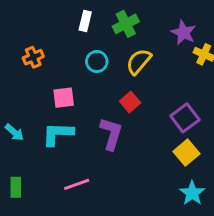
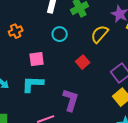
yellow semicircle: (139, 62) -> (100, 34), moved
purple L-shape: (111, 134) -> (71, 100), moved

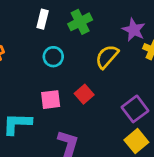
pink square: (37, 59) -> (51, 100), moved

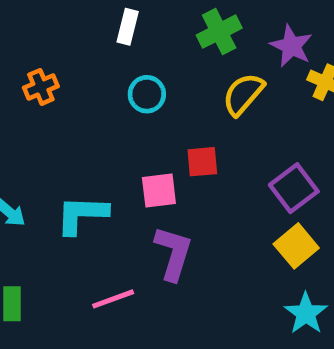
green cross: (80, 22) -> (219, 32), moved
red square: (84, 94) -> (202, 162), turned 36
pink square: (51, 100) -> (159, 191), moved

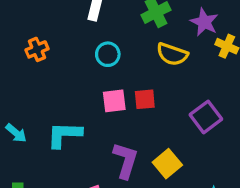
yellow semicircle: (243, 94) -> (172, 54), turned -112
pink square: (159, 191) -> (114, 101), moved
yellow square: (296, 246) -> (167, 164), moved

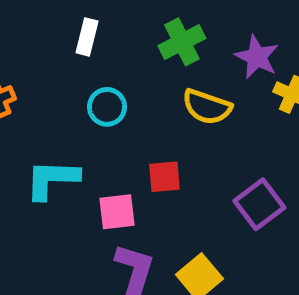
pink square: (114, 101) -> (117, 212), moved
cyan L-shape: (64, 135) -> (52, 179), moved

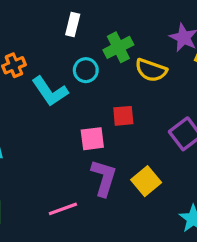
green cross: (182, 42) -> (118, 47), moved
cyan L-shape: (52, 179) -> (50, 91), moved, turned -126

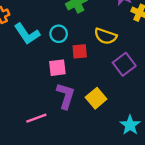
cyan circle: (86, 70) -> (59, 34), moved
yellow semicircle: (151, 70) -> (105, 36), moved

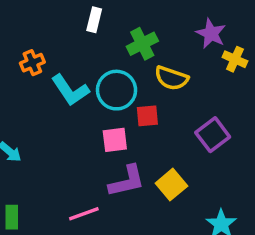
cyan circle: (59, 34) -> (117, 90), size x1.5
yellow semicircle: (105, 36) -> (171, 78), moved
purple L-shape: (66, 96) -> (127, 181), turned 60

